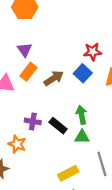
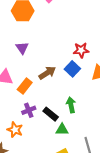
orange rectangle: (29, 72) -> (25, 86), moved
purple cross: (33, 121) -> (29, 110), turned -32
green triangle: (82, 137) -> (62, 130), moved

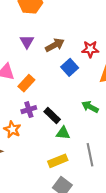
blue square: (72, 69) -> (70, 67), moved
brown arrow: (47, 73) -> (55, 45), moved
green arrow: (71, 105) -> (90, 107), moved, turned -56

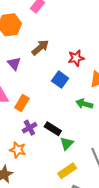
brown arrow: (55, 45) -> (40, 47), moved
green arrow: (90, 107) -> (84, 104), moved
green triangle: (63, 133) -> (67, 143), turned -40

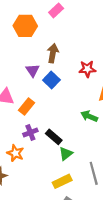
brown arrow: (40, 47) -> (53, 53), turned -48
purple triangle: (14, 64) -> (33, 70), moved
blue square: (60, 80) -> (51, 80), moved

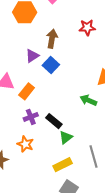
red star: (87, 69) -> (87, 27), moved
purple triangle: (33, 70) -> (32, 56), turned 32
orange star: (15, 153) -> (25, 144), moved

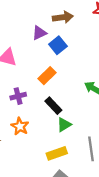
brown arrow: (52, 39) -> (63, 17), turned 66
orange rectangle: (27, 91) -> (47, 76), moved
purple cross: (31, 117) -> (18, 96), moved

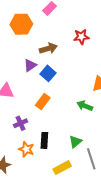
black rectangle: (53, 106) -> (44, 140), moved, turned 56
green triangle: (64, 125) -> (75, 142), moved

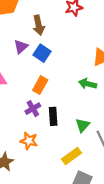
brown arrow: (48, 48) -> (39, 25), turned 102
purple cross: (21, 123) -> (33, 109), moved
black rectangle: (44, 140) -> (53, 116), moved

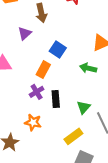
blue square: (42, 53) -> (58, 49), moved

